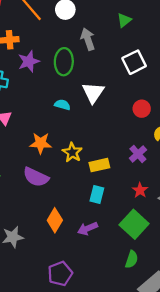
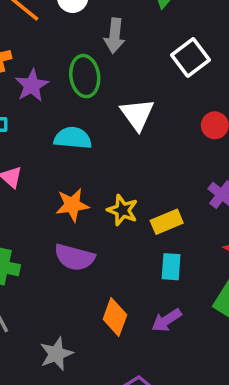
gray arrow: (88, 39) -> (115, 36), turned -145
cyan semicircle: (62, 105) -> (73, 138), moved, size x1.5

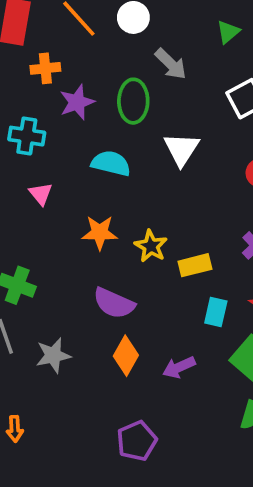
gray arrow: (115, 36) -> (171, 64), turned -60
purple semicircle: (74, 257) -> (114, 303), moved
cyan rectangle: (171, 267) -> (216, 312), moved
gray star: (56, 354) -> (53, 355), moved

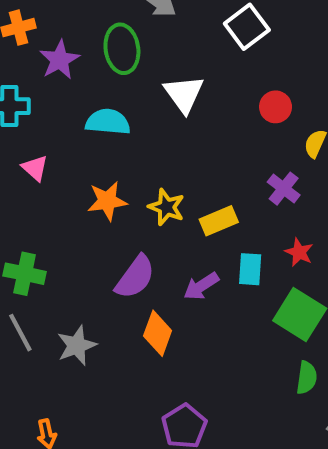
purple semicircle: (114, 303) -> (135, 277), turned -69
purple arrow: (179, 367) -> (201, 286), moved

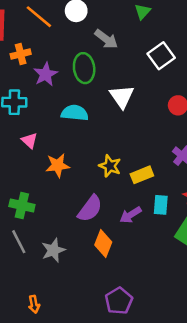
orange star: (107, 201) -> (58, 165), moved

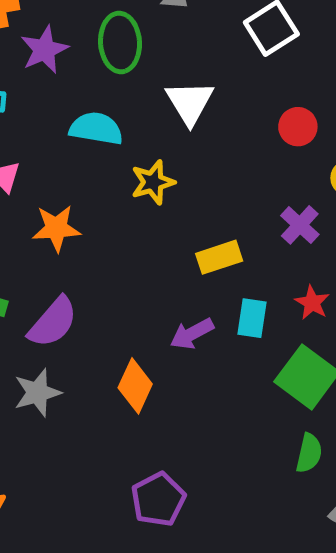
yellow star: (110, 166) -> (153, 182), moved, turned 30
purple semicircle: (90, 209) -> (53, 322), moved

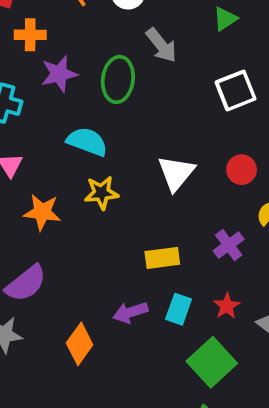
white triangle: (190, 102) -> (176, 173), moved
yellow star: (153, 182) -> (101, 193), moved

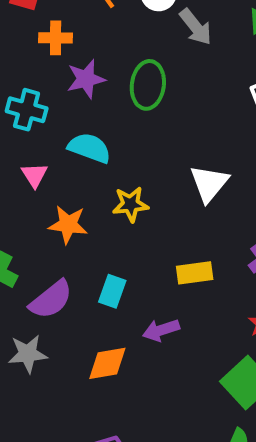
gray arrow: (161, 45) -> (196, 27), moved
cyan semicircle: (87, 142) -> (89, 148), moved
cyan rectangle: (179, 309) -> (112, 291), moved
orange diamond: (80, 344) -> (107, 363), turned 45

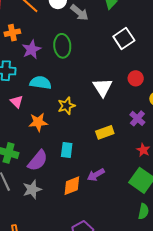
purple arrow: (161, 330) -> (96, 175), moved

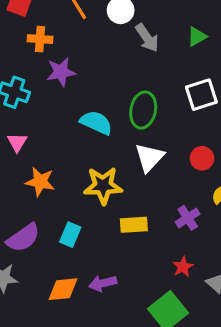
green ellipse: (62, 46) -> (143, 110), moved
cyan semicircle: (40, 83) -> (96, 123), moved
yellow star: (66, 106) -> (103, 186), moved, size x1.4

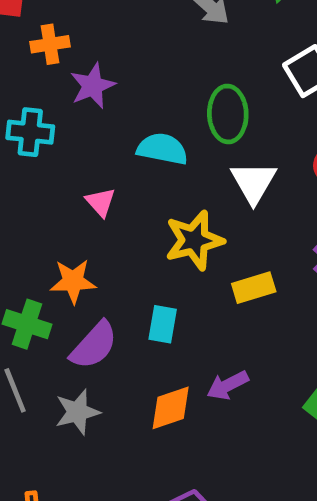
pink triangle: (17, 142) -> (101, 202), moved
orange star: (40, 182) -> (73, 281), moved

